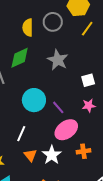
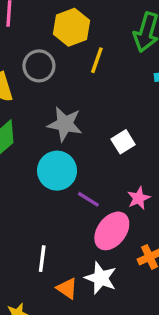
cyan circle: (34, 100) -> (57, 171), moved
pink star: (89, 106) -> (139, 198), moved

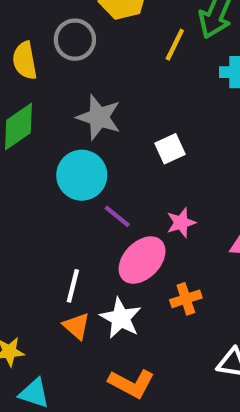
yellow line: (97, 60) -> (175, 45), moved
white line: (42, 259) -> (73, 286), moved

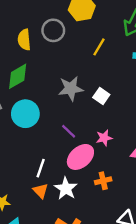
yellow line: (175, 45) -> (99, 47), moved
gray star: (99, 117) -> (71, 88), moved, turned -30
white square: (170, 149) -> (101, 96), turned -35
cyan circle: (82, 175) -> (25, 114), moved

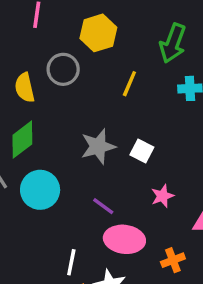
pink star: (104, 138) -> (162, 196), moved
pink ellipse: (80, 157) -> (124, 239), turned 56
orange cross: (103, 181) -> (173, 260), moved

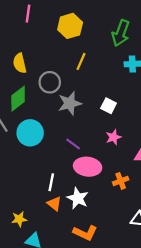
gray circle: (63, 69) -> (50, 82), moved
yellow line: (129, 84) -> (81, 61), moved
white square: (142, 151) -> (109, 106), moved

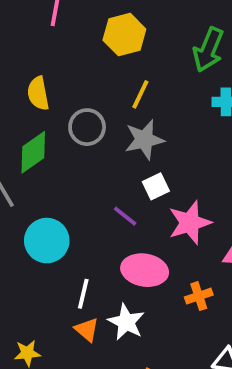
gray star: (70, 103) -> (144, 140), moved
white square: (109, 106) -> (156, 186), moved, turned 35
cyan circle: (30, 133) -> (47, 241), moved
pink star: (114, 137) -> (190, 223), size x1.6
purple line: (73, 144) -> (125, 216), moved

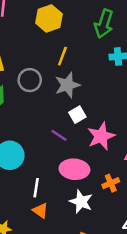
white star: (126, 322) -> (81, 202), moved

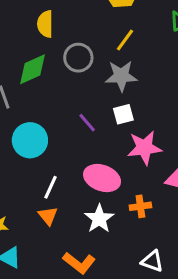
purple line: (59, 135) -> (87, 123), moved

